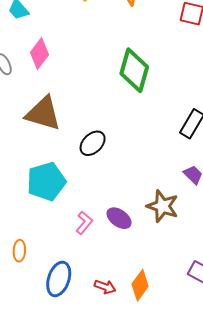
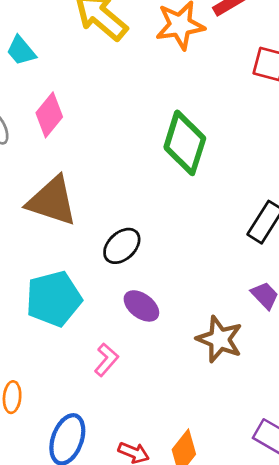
purple ellipse: (119, 218) -> (141, 306), moved

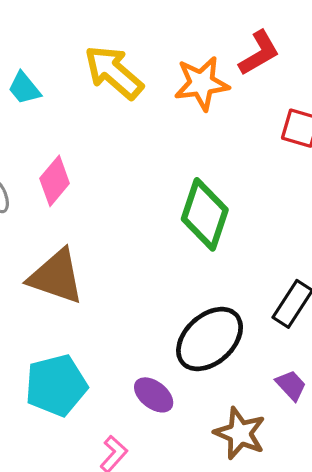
cyan trapezoid: (21, 51) -> (24, 88), moved
black ellipse: (122, 246) -> (210, 339), moved, size x1.6

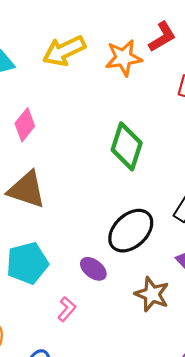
yellow arrow: (114, 72) -> (64, 51), turned -66

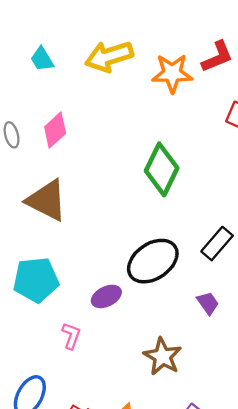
purple ellipse: (93, 269) -> (106, 296), turned -72
brown star: (152, 294) -> (163, 356), moved
pink L-shape: (67, 309) -> (71, 336), turned -30

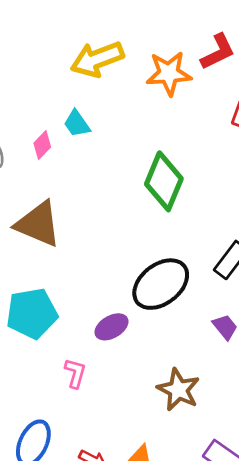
cyan trapezoid: (42, 59) -> (77, 124), moved
pink diamond: (55, 130) -> (42, 145), size x0.7

